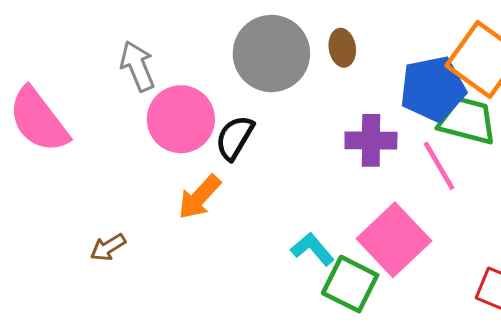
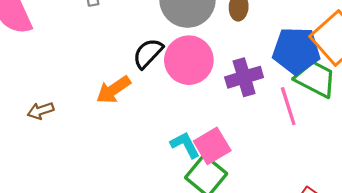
pink circle: (181, 119) -> (189, 60), moved
purple cross: (371, 140) -> (244, 77), turned -30
pink square: (394, 240) -> (212, 146), moved, size x0.7

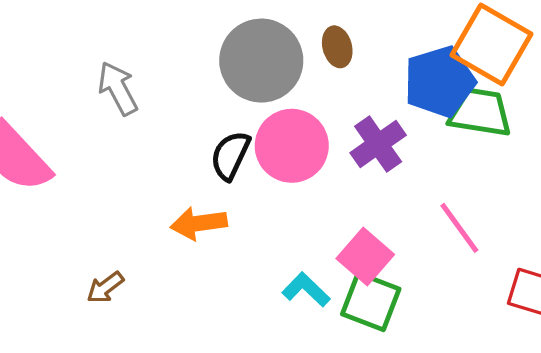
orange arrow: (113, 90) -> (199, 223), turned 45
pink line: (288, 106) -> (459, 228), moved
cyan L-shape: (185, 145) -> (306, 290), moved

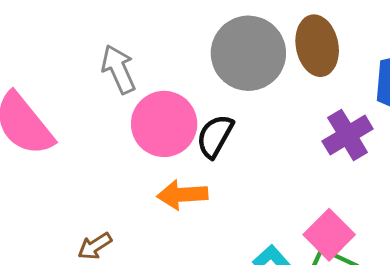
brown ellipse: (337, 47) -> (317, 46), size x1.6
pink circle: (292, 146) -> (164, 124), moved

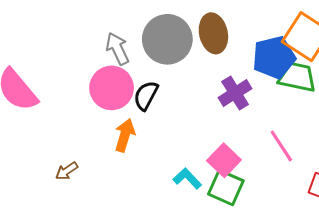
gray arrow: (119, 69) -> (118, 49), moved
orange arrow: (182, 195) -> (125, 135), turned 112

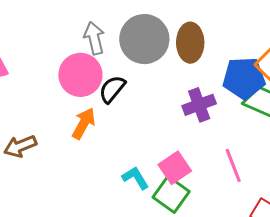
brown arrow: (67, 171) -> (20, 146), size x1.4

